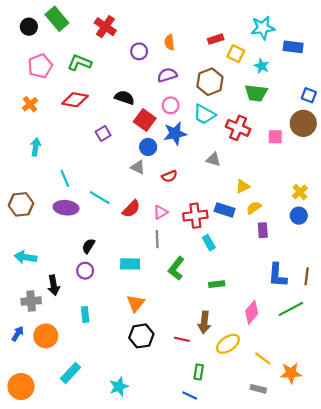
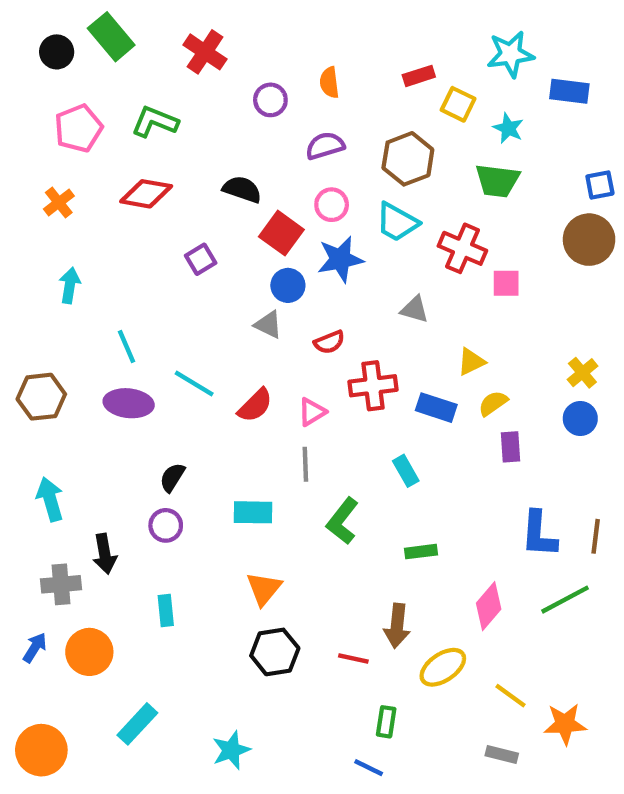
blue square: (309, 95) -> (600, 185), turned -32
pink square: (275, 137) -> (506, 283), moved
red cross: (195, 216) -> (373, 386), moved
cyan arrow: (26, 257) -> (50, 499), turned 65

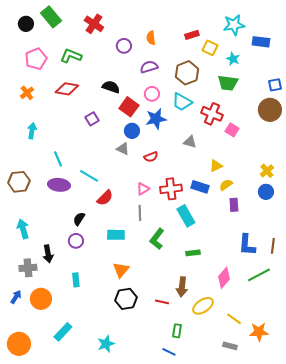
pink square: (506, 283) -> (232, 130), turned 32
red cross: (373, 386) -> (171, 189), moved
red semicircle: (255, 405) -> (105, 198), moved
cyan rectangle: (406, 471) -> (186, 216), size x1.5

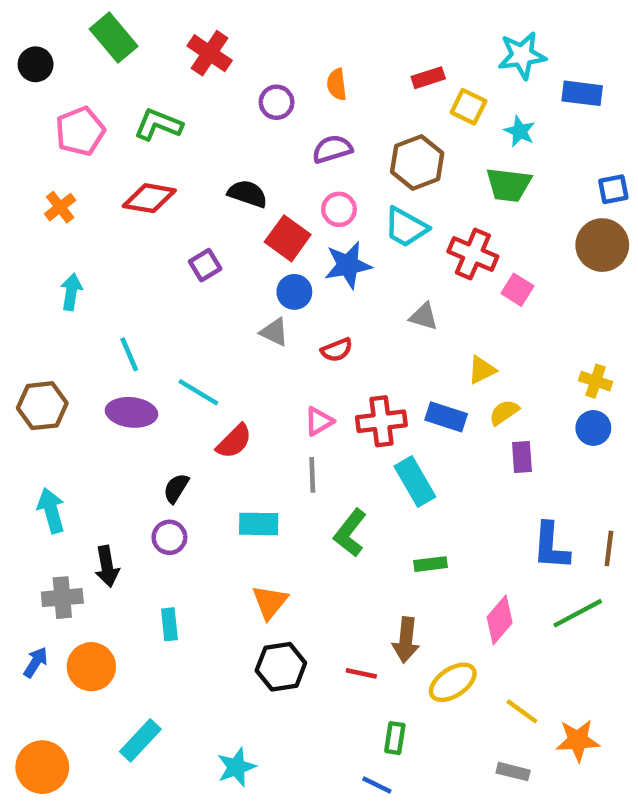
black circle: (26, 24) -> (36, 64), moved
yellow cross: (267, 171) -> (596, 381), turned -32

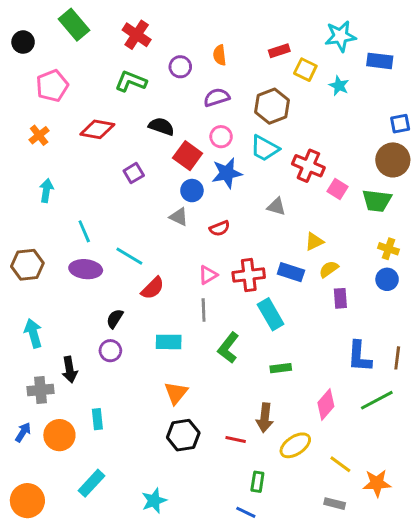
green L-shape: (158, 125) -> (131, 81), moved
green trapezoid: (509, 185) -> (377, 201), moved
cyan rectangle: (169, 624) -> (97, 419), moved

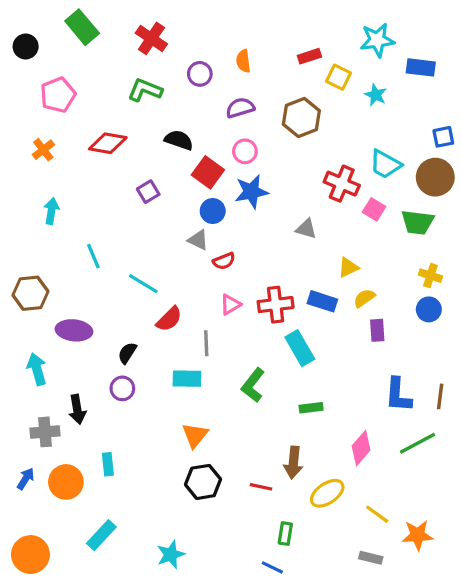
cyan trapezoid: (265, 148) -> (385, 164), moved
red semicircle: (220, 228) -> (224, 261), moved
purple ellipse: (86, 269) -> (74, 330), moved
gray line: (204, 310) -> (206, 343), moved

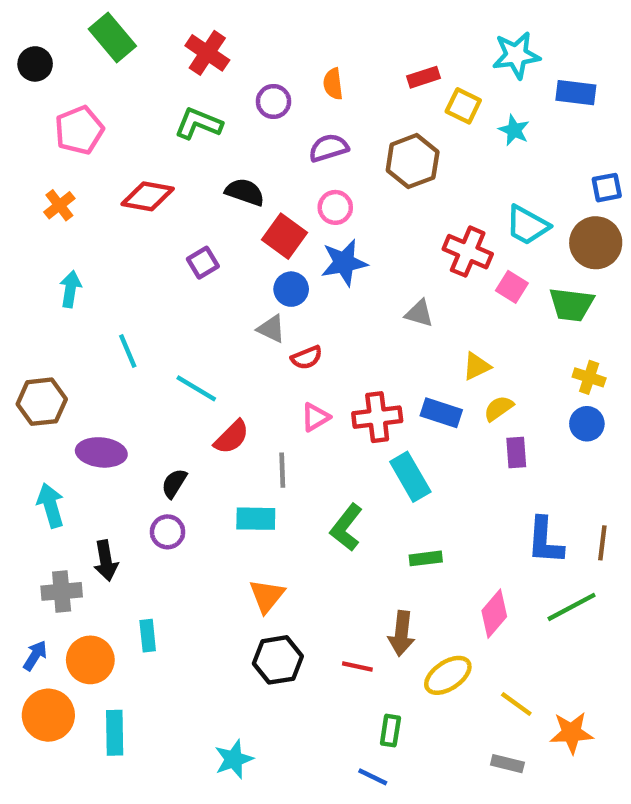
cyan rectangle: (101, 535) -> (115, 733), moved, turned -44
orange circle: (30, 555) -> (48, 715), moved

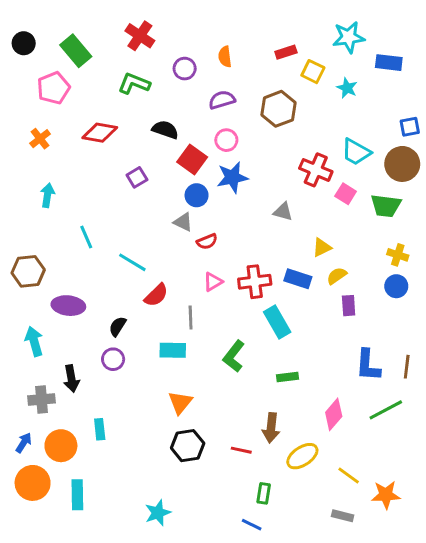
green rectangle: (112, 37) -> (76, 51), moved

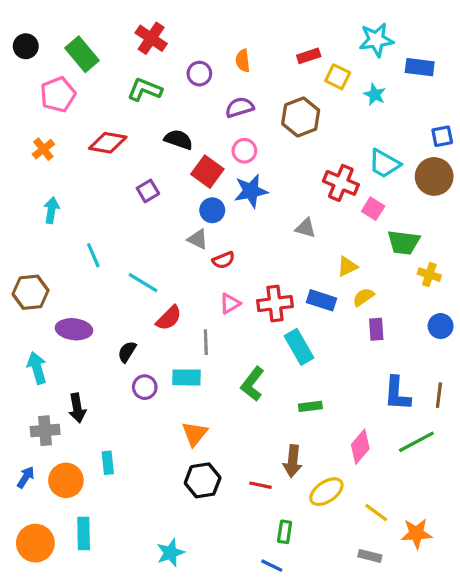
green trapezoid: (386, 206) -> (404, 242), moved
blue circle: (396, 286) -> (441, 326), moved
purple circle: (113, 359) -> (145, 387), moved
orange circle: (33, 483) -> (35, 543), moved

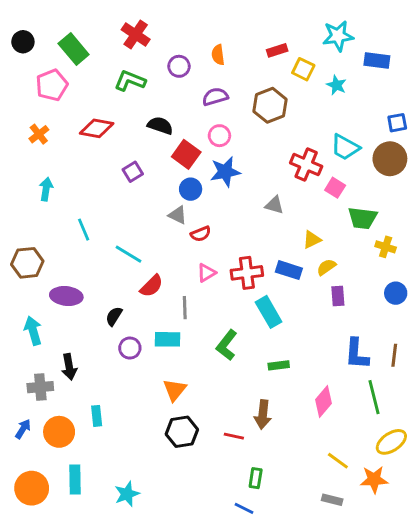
green line: (416, 442) -> (374, 397), turned -76
yellow ellipse: (326, 492) -> (391, 442), moved
cyan star: (170, 553) -> (127, 494), moved

